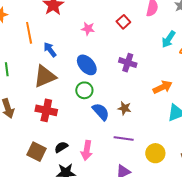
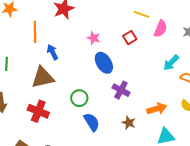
purple cross: (128, 63) -> (121, 90), moved
blue ellipse: (87, 65) -> (104, 63), moved
brown star: (124, 108) -> (129, 123), moved

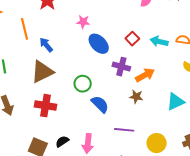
red square: (130, 38) -> (132, 39), moved
cyan arrow: (171, 63) -> (159, 41), moved, turned 72
orange arrow: (157, 109) -> (145, 75), moved

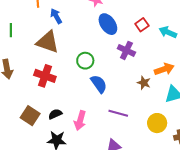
brown triangle: (42, 72) -> (48, 42), turned 35
orange arrow: (145, 75) -> (164, 69), moved
brown star: (136, 97) -> (144, 83), moved
yellow circle: (157, 143) -> (157, 123), moved

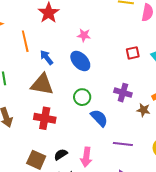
blue ellipse: (108, 24) -> (80, 61), moved
red square: (142, 25) -> (133, 53), turned 32
purple cross: (126, 50) -> (123, 93), moved

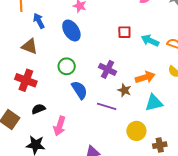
brown triangle: (42, 84) -> (30, 46), size x0.7
purple line: (123, 144) -> (107, 106), moved
black semicircle: (61, 154) -> (38, 109), moved

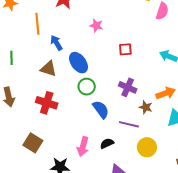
blue ellipse: (71, 30) -> (78, 63), moved
red square: (124, 32) -> (125, 49), moved
black semicircle: (38, 109) -> (107, 143), moved
yellow circle: (136, 131) -> (147, 147), moved

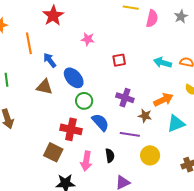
red cross: (47, 103) -> (71, 129), moved
brown square: (33, 143) -> (53, 152), moved
black semicircle: (107, 143) -> (110, 156), turned 112

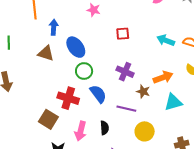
blue arrow: (50, 60) -> (54, 27), turned 35

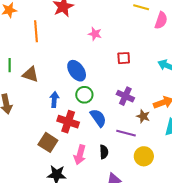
blue arrow: (54, 27) -> (54, 99), moved
brown triangle: (46, 53) -> (31, 74), moved

